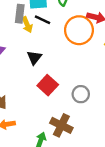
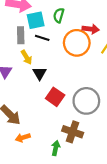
yellow arrow: (27, 25) -> (27, 57), moved
gray circle: (81, 94) -> (86, 101), size x1.6

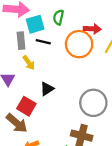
black triangle: (39, 73) -> (47, 89), moved, turned 32
red square: (55, 97) -> (26, 106), moved

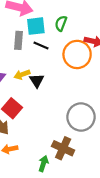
yellow arrow: (29, 63) -> (22, 75), moved, turned 96
black triangle: (47, 89) -> (37, 81), moved, turned -40

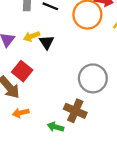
green arrow: (43, 164) -> (55, 127), turned -91

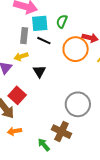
yellow arrow: (32, 36) -> (21, 56), moved
green arrow: (55, 127) -> (44, 145), turned 32

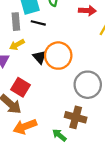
orange circle: (76, 49) -> (58, 56), moved
orange arrow: (14, 131) -> (25, 127), size x1.5

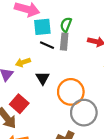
gray rectangle: (16, 22) -> (64, 42), moved
orange circle: (58, 56) -> (71, 92), moved

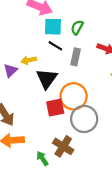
gray rectangle: (64, 42) -> (76, 57), moved
black triangle: (43, 78) -> (47, 79), size x1.5
red square: (19, 104) -> (55, 108), moved, turned 30

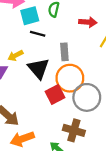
gray rectangle: (76, 57) -> (64, 52), moved

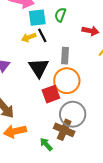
black line: (38, 34) -> (42, 35), turned 40
yellow arrow: (16, 56) -> (29, 37), moved
gray circle: (87, 97) -> (73, 114), moved

